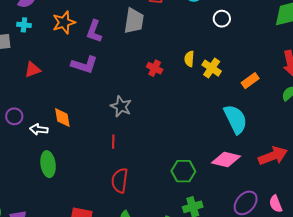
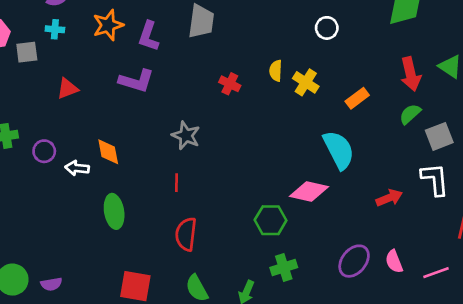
white circle: (222, 19) -> (327, 28), moved
red arrow: (273, 156) -> (389, 198), size x0.7
pink diamond: (226, 160) -> (309, 191), moved
green ellipse: (48, 164) -> (114, 211), moved

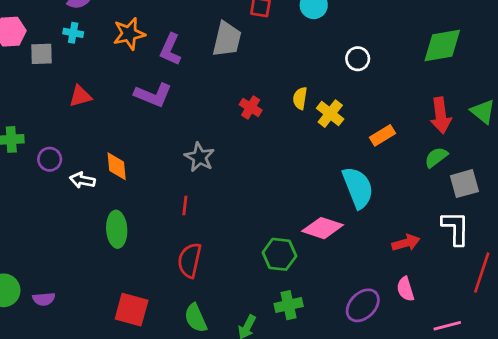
pink semicircle: (394, 262) -> (405, 289), moved

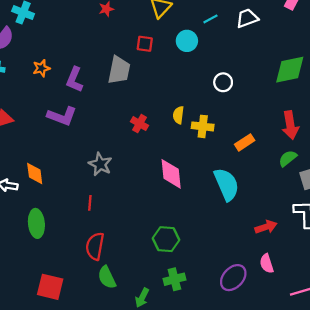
orange star: (129, 34) -> (41, 68), size x0.7
yellow cross: (330, 114) -> (203, 126), turned -30
pink diamond: (323, 228) -> (171, 174), moved, turned 68
green semicircle: (196, 318) -> (107, 277), moved

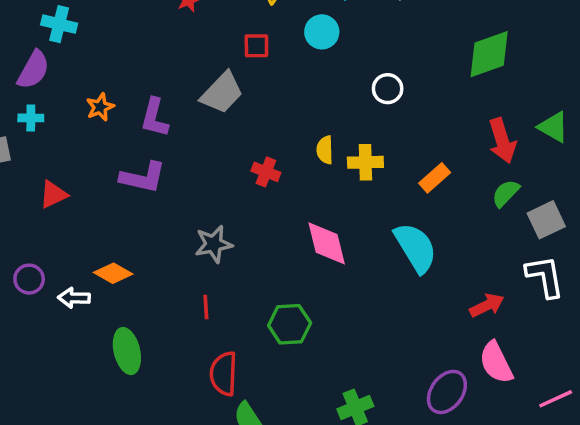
gray trapezoid: (119, 70) -> (222, 93), turned 40
gray star: (100, 164) -> (214, 244), turned -30
orange diamond: (35, 173) -> (113, 273), turned -45
green hexagon: (166, 239) -> (290, 324), moved
pink semicircle: (267, 264) -> (496, 362), size x1.4

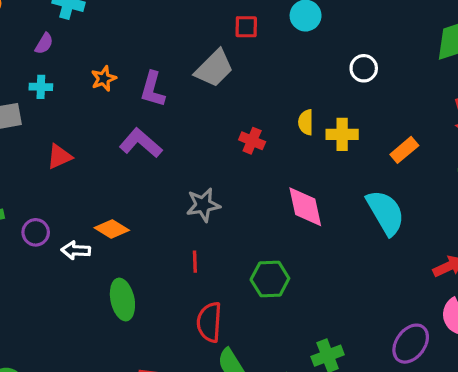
purple semicircle: (33, 70) -> (44, 44), size x0.6
purple L-shape: (143, 177) -> (141, 143), turned -153

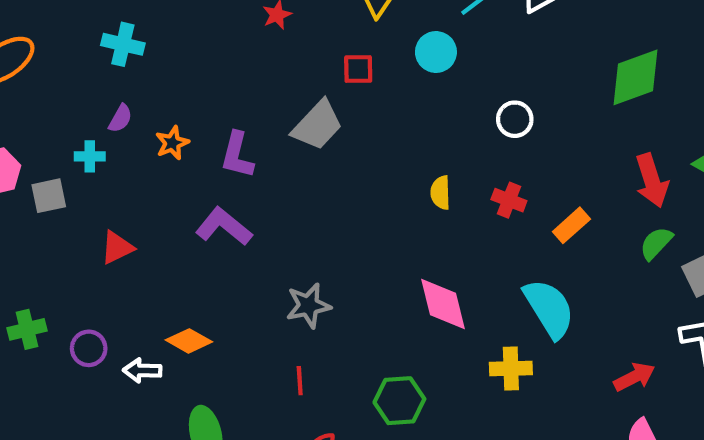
purple semicircle: (44, 44) -> (120, 118), moved
yellow cross: (342, 134) -> (511, 369), moved
red cross: (252, 141) -> (509, 200), moved

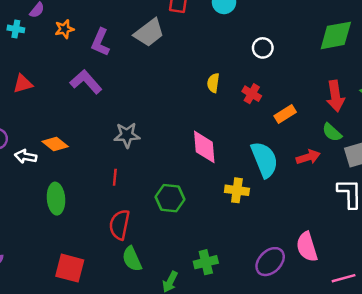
green semicircle: (656, 243) -> (332, 132), turned -100
red arrow: (634, 377) -> (308, 157), moved

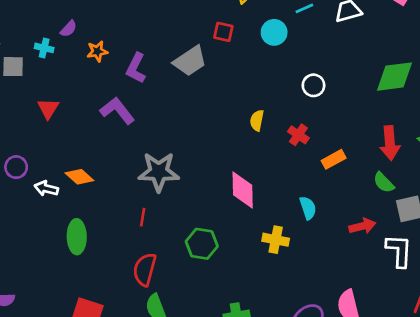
red triangle: (23, 84) -> (48, 108), turned -45
gray star: (127, 135) -> (159, 172), size x1.4
red arrow: (308, 157) -> (362, 226), moved
cyan semicircle: (264, 160) -> (308, 208), size x0.6

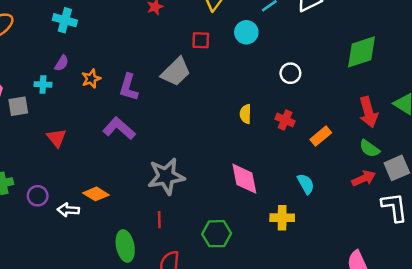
red arrow: (362, 226) -> (364, 178), moved
green ellipse: (77, 237) -> (125, 246), moved

